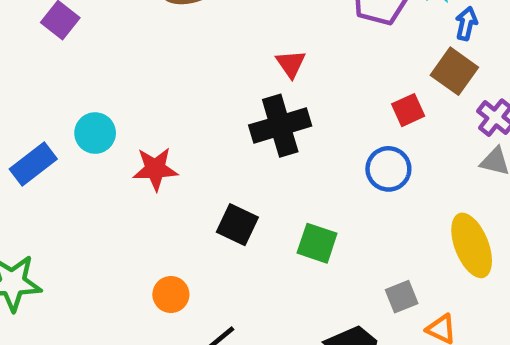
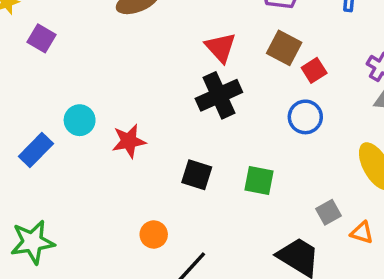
red triangle: (291, 64) -> (221, 48), size x1.4
brown square: (454, 71) -> (284, 48), moved

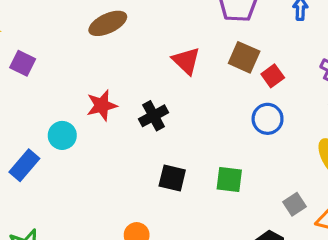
black cross: (219, 95) -> (154, 116), moved, size x0.7
red star: (129, 141) -> (102, 105), moved

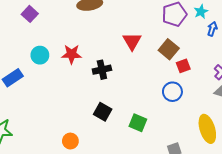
cyan circle: (62, 135) -> (40, 55), moved

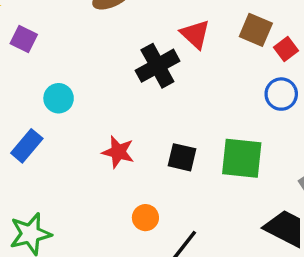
red star: (71, 54) -> (118, 152), moved, turned 30
black cross: (102, 70) -> (157, 66), moved, size x1.4
green square: (138, 123) -> (242, 158), size x1.5

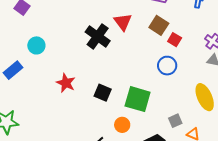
red square: (286, 49) -> (175, 40), turned -32
black cross: (157, 66) -> (98, 36), turned -35
orange circle: (145, 218) -> (122, 125), moved

